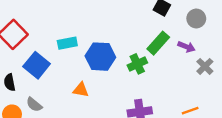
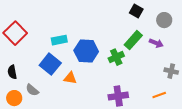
blue square: (37, 65) -> (50, 64), moved
gray cross: (205, 66) -> (171, 71), moved, turned -32

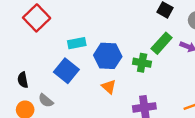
red square: (15, 33) -> (37, 18), moved
green cross: (116, 57) -> (142, 63), turned 35
orange triangle: (70, 78) -> (109, 87), moved, turned 32

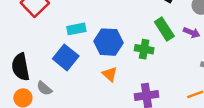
green rectangle: (162, 43) -> (164, 29), turned -75
black semicircle: (23, 80) -> (21, 67), size x1.6

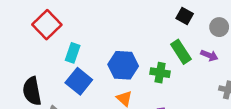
cyan rectangle: (76, 29) -> (73, 53), moved, turned -60

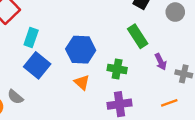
purple arrow: (209, 55) -> (161, 62), moved, turned 42
green cross: (160, 73) -> (117, 69), moved

